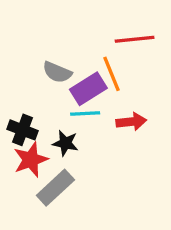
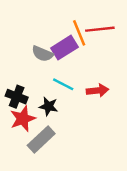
orange line: (112, 74) -> (79, 33), moved
purple rectangle: (88, 89) -> (64, 48), moved
cyan line: (85, 113) -> (63, 84), turned 30

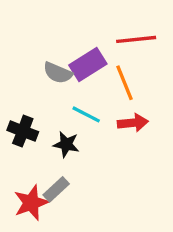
orange line: (79, 33) -> (124, 83), moved
red star: (23, 119) -> (31, 203), moved
gray rectangle: (41, 139) -> (56, 189), size x0.7

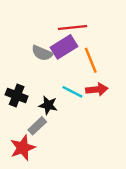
red line: (136, 39) -> (72, 28), moved
cyan line: (86, 114) -> (72, 92), moved
gray rectangle: (56, 189) -> (37, 126), moved

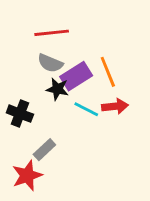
red line: (72, 28) -> (52, 33), moved
purple rectangle: (64, 47) -> (76, 76), moved
black star: (48, 105) -> (57, 89), moved

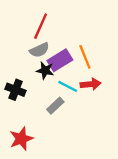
red line: (52, 33) -> (41, 26), turned -60
gray semicircle: (50, 63) -> (39, 50), turned -48
gray rectangle: (44, 150) -> (55, 106), moved

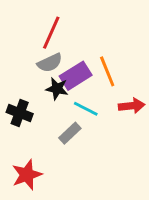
red arrow: (91, 84) -> (132, 106), moved

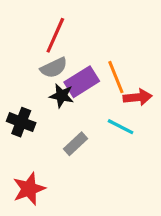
red arrow: (132, 106) -> (138, 97), moved
cyan line: (86, 109) -> (121, 127), moved

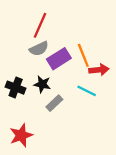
black star: (62, 96) -> (42, 84), moved

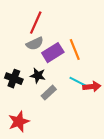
red arrow: (99, 70) -> (92, 87), moved

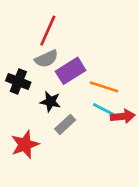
orange line: (75, 50) -> (104, 87), moved, turned -50
black cross: (14, 79) -> (18, 82), moved
red star: (19, 122) -> (25, 145), moved

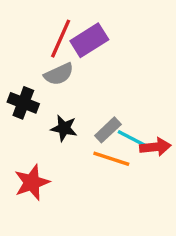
purple rectangle: (71, 71) -> (89, 40), moved
orange line: (104, 87) -> (111, 159), moved
gray rectangle: (65, 124) -> (108, 130), moved

